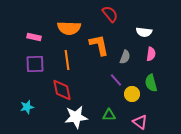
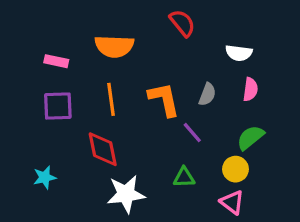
orange L-shape: (99, 45) -> (164, 99), moved
green semicircle: (151, 83) -> (250, 138), turned 66
yellow circle: (132, 94) -> (235, 169), moved
green triangle: (109, 115) -> (184, 177), moved

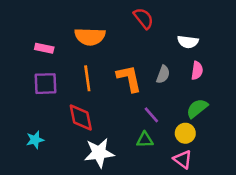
purple line: (192, 133) -> (151, 115), moved

